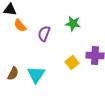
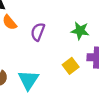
green star: (73, 24) -> (80, 31), moved

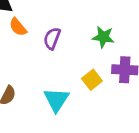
cyan triangle: (28, 80) -> (56, 100), moved

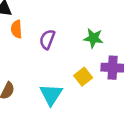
orange semicircle: (18, 27) -> (16, 29), turned 36

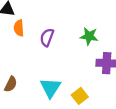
yellow square: (83, 77) -> (80, 96), moved

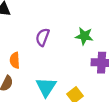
orange semicircle: (19, 28) -> (15, 60), moved

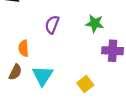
cyan triangle: (46, 87) -> (43, 76), moved

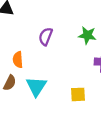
yellow square: (85, 84) -> (78, 94), turned 35

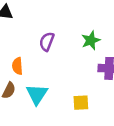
green star: (87, 35) -> (91, 40), turned -30

